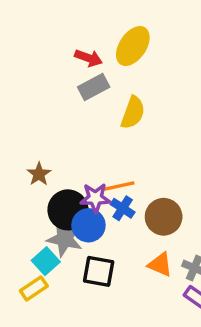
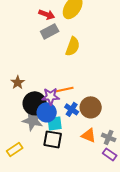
blue cross: (123, 208) -> (72, 109), moved
cyan square: (46, 261) -> (55, 123), moved, turned 35

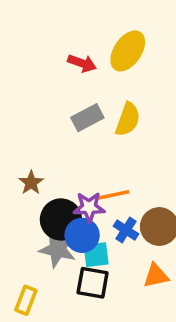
gray rectangle: (50, 31) -> (87, 118), moved
orange triangle: (89, 135) -> (156, 276), turned -35
yellow rectangle: (15, 149) -> (26, 300), turned -35

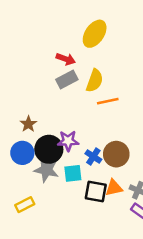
red arrow: (82, 63) -> (66, 59), moved
orange line: (114, 195) -> (108, 101), moved
blue circle: (82, 235) -> (22, 153), moved
black square: (93, 283) -> (96, 191), moved
yellow rectangle: (26, 300) -> (25, 205), turned 42

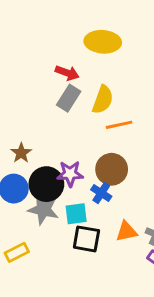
yellow ellipse: (95, 34) -> (103, 42), turned 60
gray rectangle: (67, 79) -> (69, 98), turned -30
brown circle: (116, 154) -> (112, 169), moved
black square: (96, 191) -> (86, 239), moved

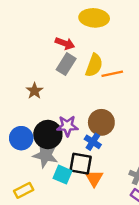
orange line: (119, 125) -> (112, 74), moved
brown star: (21, 153) -> (35, 91), moved
cyan square: (76, 214) -> (62, 175), moved, turned 30
orange triangle: (126, 232) -> (94, 178), moved, turned -48
black square: (86, 239) -> (81, 164), moved

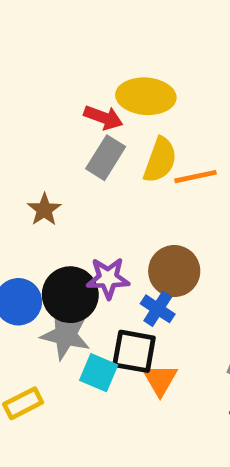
yellow ellipse: (94, 18) -> (146, 96), moved

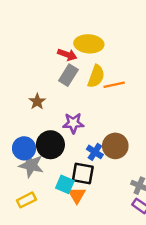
brown circle: (174, 271) -> (115, 146), moved
purple star: (108, 278) -> (73, 123), moved
gray star: (66, 335) -> (31, 165), moved
orange triangle: (160, 380) -> (77, 195), moved

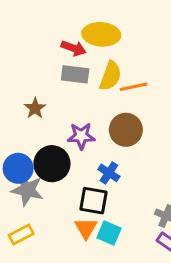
gray rectangle: (68, 75) -> (75, 74), turned 65
brown circle: (115, 146) -> (126, 130), moved
cyan square: (65, 184) -> (109, 233), moved

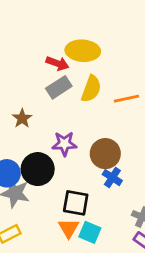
gray rectangle: (75, 74) -> (59, 87), turned -40
orange line: (134, 87) -> (126, 99), moved
brown circle: (126, 130) -> (105, 154), moved
blue cross: (109, 173) -> (112, 178), moved

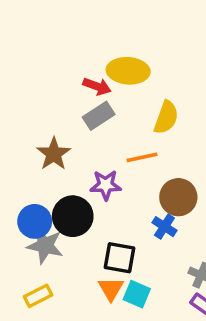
yellow semicircle: (91, 89) -> (166, 118), moved
orange line: (126, 99) -> (142, 157), moved
brown star: (22, 118) -> (54, 154), size x1.4
brown circle: (105, 154) -> (178, 197), moved

